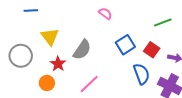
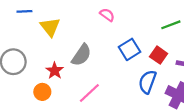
yellow triangle: (50, 37) -> (50, 27), moved
blue semicircle: (142, 74) -> (147, 82), turned -140

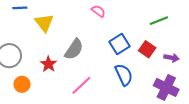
blue semicircle: (147, 82) -> (124, 75), moved, turned 135
orange circle: (42, 92) -> (22, 84), moved

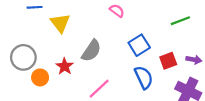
red square: (147, 49) -> (168, 61), moved, turned 35
orange circle: (22, 84) -> (40, 77), moved

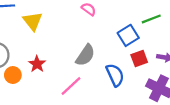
blue square: (139, 45) -> (128, 35), moved
gray semicircle: (91, 51) -> (85, 55), moved

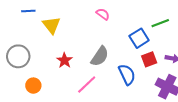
red star: (37, 64) -> (65, 60), moved
orange circle: (13, 75) -> (33, 86), moved

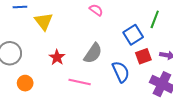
green line: (160, 23) -> (155, 19), turned -48
pink line: (87, 85) -> (80, 82), turned 55

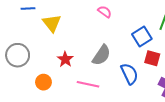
red square: (143, 56) -> (152, 58), turned 35
orange circle: (25, 83) -> (43, 82), moved

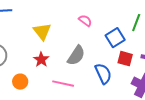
pink semicircle: (105, 12) -> (85, 21), moved
yellow triangle: (52, 23) -> (42, 32), moved

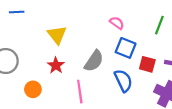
pink semicircle: (85, 21) -> (117, 23), moved
blue square: (115, 38) -> (126, 48), moved, turned -36
pink line: (63, 84) -> (80, 92), turned 70

